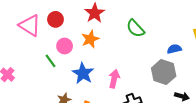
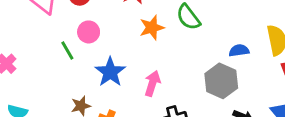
orange star: (90, 39) -> (152, 28), moved

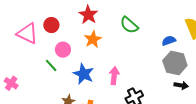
orange star: (152, 28) -> (93, 39), moved
gray hexagon: (221, 81) -> (175, 63), moved

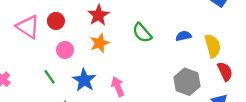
blue semicircle: (169, 41) -> (183, 36), moved
green line: (51, 65) -> (50, 77), moved
pink arrow: (114, 76) -> (118, 87), turned -36

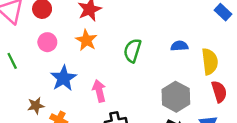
green semicircle: (142, 33) -> (132, 51), moved, turned 50
orange star: (100, 43) -> (86, 40), turned -30
green line: (50, 77) -> (12, 61), moved

